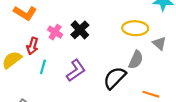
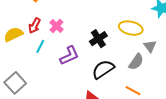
black cross: (80, 30) -> (98, 39), moved
pink cross: (55, 32) -> (57, 26), moved
gray semicircle: (136, 60) -> (136, 62), moved

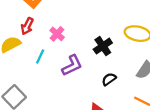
red arrow: (34, 26) -> (27, 26), moved
black semicircle: (103, 69) -> (109, 79), size x0.6

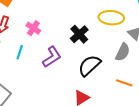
black semicircle: (109, 79) -> (89, 66), size x1.6

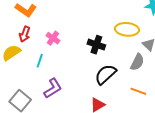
black cross: (79, 34) -> (96, 45), turned -30
purple L-shape: (52, 57) -> (53, 88), moved

